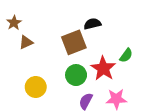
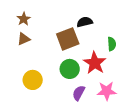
brown star: (14, 23) -> (24, 19), moved
green semicircle: (126, 55) -> (112, 44), moved, turned -40

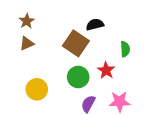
brown square: (68, 39) -> (76, 43), turned -35
red star: (95, 63) -> (106, 70), size x0.7

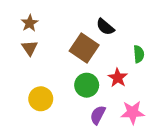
black semicircle: (95, 24) -> (105, 27), turned -126
brown triangle: (27, 43) -> (30, 48), turned -40

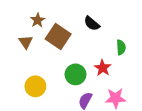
brown star: (30, 23) -> (38, 20), moved
brown square: (84, 48) -> (58, 36), moved

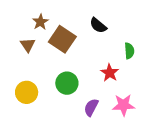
green circle: (75, 74) -> (67, 83), moved
yellow circle: (35, 86) -> (27, 92), moved

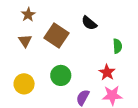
brown star: (40, 22) -> (28, 15), moved
red star: (110, 73) -> (107, 72), moved

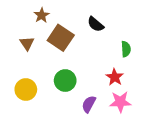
brown star: (28, 15) -> (42, 15), moved

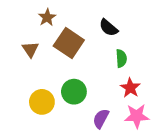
green semicircle: (126, 49) -> (121, 58), moved
yellow circle: (26, 90) -> (42, 102), moved

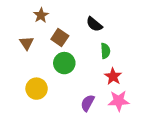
brown square: (69, 43) -> (60, 38), size x0.7
green circle: (74, 92) -> (64, 63), moved

